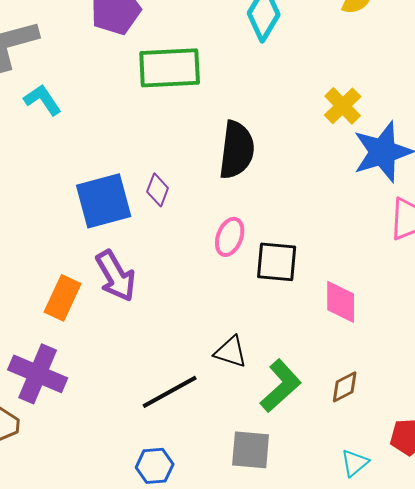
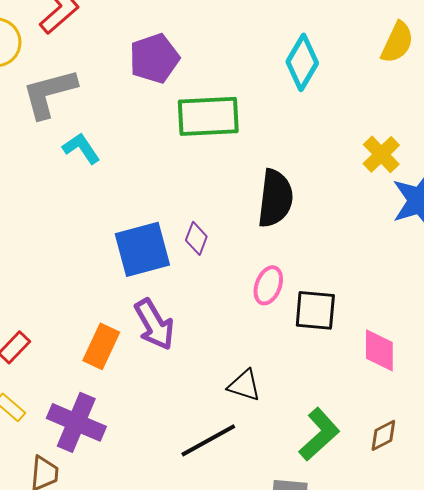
black triangle: (231, 352) -> (244, 385), moved

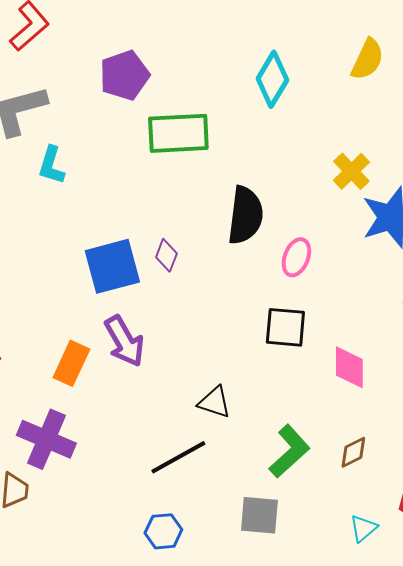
cyan L-shape: (81, 148) -> (51, 165), turned -129
pink ellipse: (268, 285) -> (296, 257), moved

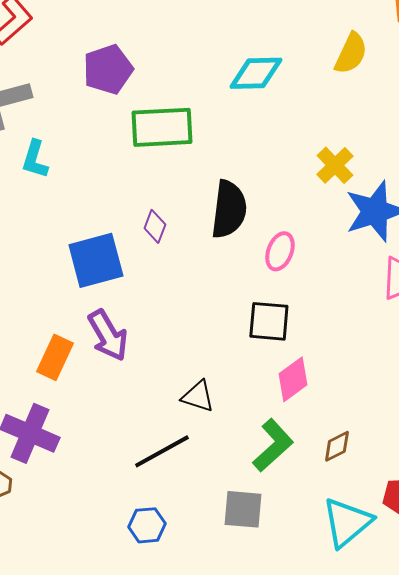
cyan diamond: (272, 79) -> (256, 73), turned 58
purple diamond: (166, 255) -> (155, 226), moved
pink diamond: (349, 367) -> (293, 379), moved, turned 54
cyan triangle: (363, 528) -> (347, 522), size x1.8

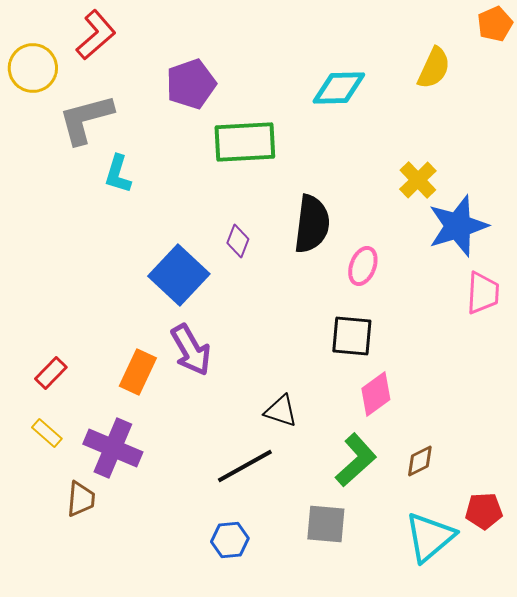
blue square: (96, 260) -> (179, 275), turned -32

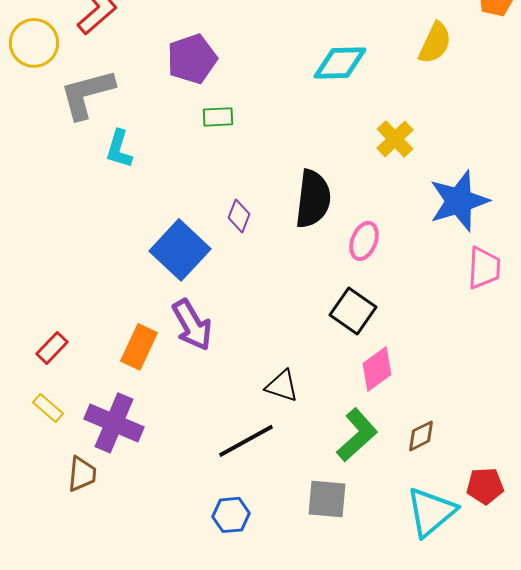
green rectangle: (245, 142) -> (218, 117), moved, size x0.5
yellow cross: (418, 180) -> (395, 139), moved
black square: (352, 336) -> (353, 311), turned 30

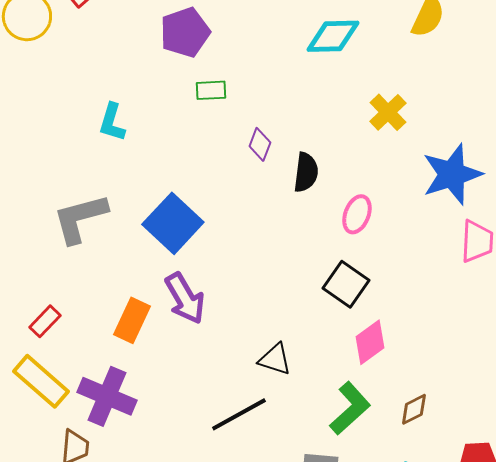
gray L-shape: (87, 94) -> (80, 218), moved
black semicircle: (313, 199) -> (306, 172), size x0.7
purple diamond: (239, 216) -> (260, 144), moved
yellow rectangle: (48, 408) -> (41, 381), size x1.8

